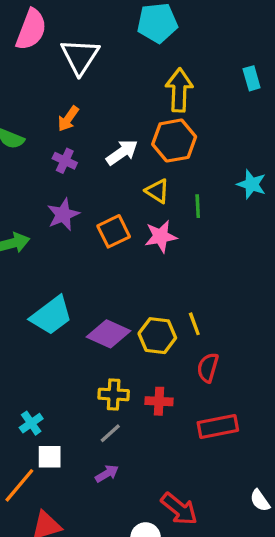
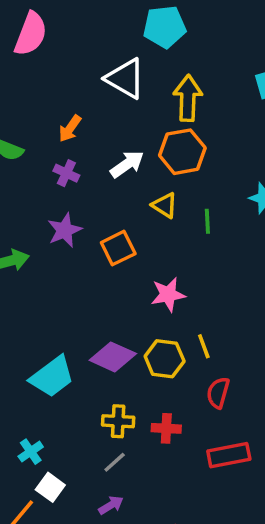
white triangle: (80, 56) -> (125, 79), moved, turned -33
pink star: (161, 236) -> (168, 295), moved
cyan trapezoid: (51, 315) -> (52, 377), moved
white square: (50, 457) -> (50, 487), turned 36

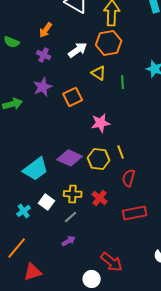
red cross: (166, 428) -> (100, 198), turned 35
white square: (50, 487) -> (47, 202), moved

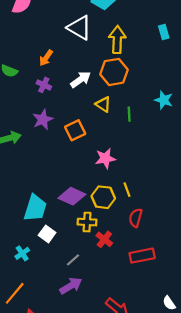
cyan trapezoid: (36, 169) -> (35, 208), turned -36
yellow cross: (73, 194) -> (87, 222), moved
white square: (47, 202) -> (47, 234), moved
purple arrow: (69, 241) -> (71, 286), size x1.5

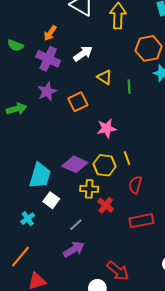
orange hexagon: (114, 72) -> (149, 48), moved
purple cross: (44, 85) -> (48, 59), size x1.6

